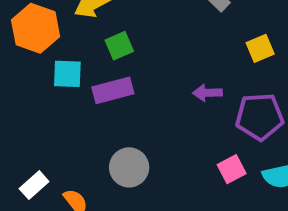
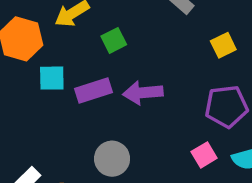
green square: (119, 46) -> (114, 40), moved
purple arrow: (207, 93) -> (143, 93), moved, size x1.5

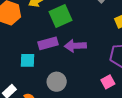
green square: (114, 40) -> (60, 16), size x1.6
cyan square: (52, 78) -> (27, 60), moved

